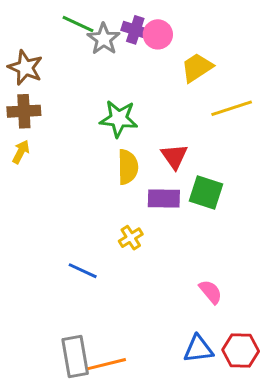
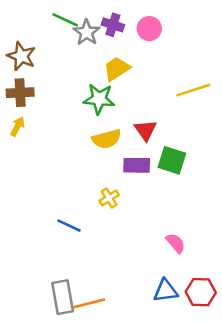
pink circle: (158, 34) -> (149, 29), moved
yellow trapezoid: (197, 68) -> (117, 69), moved
yellow semicircle: (128, 167) -> (107, 139), turned 76

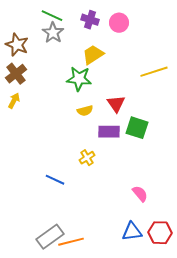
gray star: (87, 32) -> (53, 33), moved
brown cross: (20, 93) -> (16, 74), turned -35
yellow semicircle: (107, 139) -> (85, 111), size x0.7
gray rectangle: (63, 297) -> (50, 237), turned 64

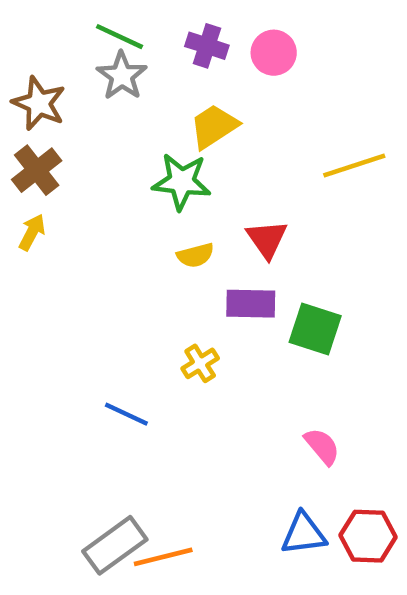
green square: (137, 128) -> (315, 329), moved

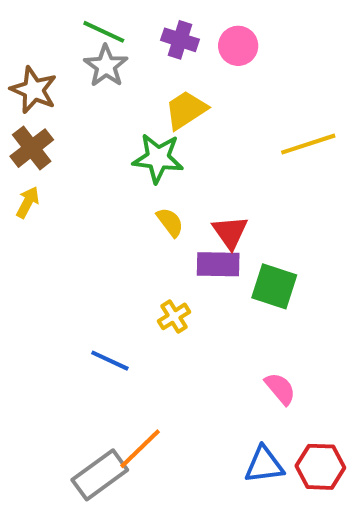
red triangle: (267, 239) -> (230, 232), moved
yellow semicircle: (195, 255) -> (170, 222), turned -112
orange line: (163, 557) -> (140, 449), moved, turned -30

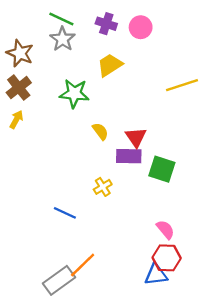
green star: (158, 158) -> (74, 93), moved
red hexagon: (320, 467) -> (167, 258), moved

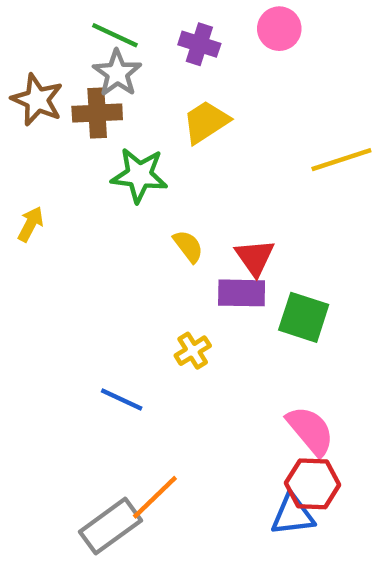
pink circle: (141, 27) -> (279, 29), moved
brown cross: (19, 88) -> (97, 113), moved, turned 35
pink semicircle: (165, 229) -> (310, 431), size x1.4

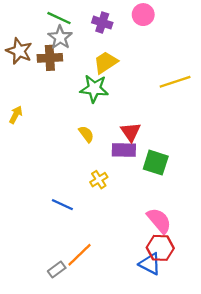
green star: (139, 175) -> (94, 89), moved
yellow semicircle: (188, 246) -> (86, 134), moved
blue triangle: (293, 515) -> (150, 264), turned 35
gray rectangle: (111, 526) -> (57, 270), size x0.6

